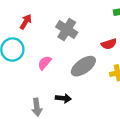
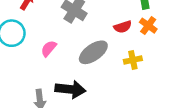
black arrow: (63, 98) -> (70, 89), size x1.6

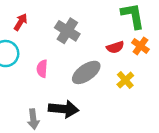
pink semicircle: (49, 49) -> (42, 69), turned -36
yellow cross: (133, 60) -> (125, 80), turned -30

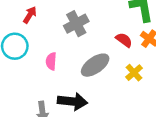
gray cross: (67, 31) -> (76, 24), turned 30
red semicircle: (115, 47) -> (124, 40), turned -126

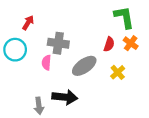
gray cross: (76, 24) -> (58, 43), moved, turned 36
red semicircle: (124, 40) -> (109, 44), turned 72

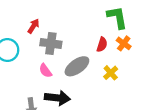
red arrow: (28, 23) -> (33, 26), moved
pink semicircle: (46, 63) -> (45, 71), moved, turned -40

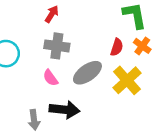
red arrow: (33, 26) -> (52, 14), moved
yellow cross: (111, 73) -> (127, 80), size x1.6

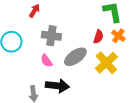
red arrow: (52, 14) -> (34, 11), moved

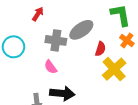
red semicircle: (98, 37) -> (100, 49), moved
gray ellipse: (75, 57) -> (81, 30), moved

